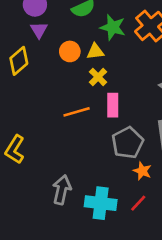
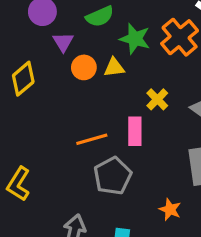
purple triangle: (39, 30) -> (63, 42), moved
yellow cross: (98, 77) -> (157, 99), moved
gray pentagon: (128, 143) -> (113, 176), moved

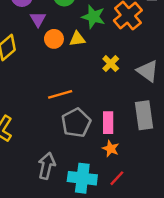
pink rectangle: (135, 131) -> (108, 123), moved
orange star: (170, 209) -> (111, 149), moved

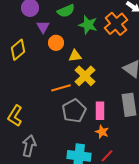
yellow triangle: (77, 39) -> (75, 56), moved
yellow cross: (111, 64) -> (85, 76), moved, size x1.5
gray arrow: (47, 166) -> (29, 146), moved

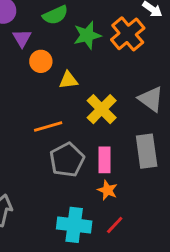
green star: (88, 25) -> (87, 35), turned -30
yellow cross: (85, 76) -> (102, 109), moved

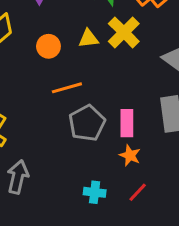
orange circle: (41, 61) -> (48, 46), moved
yellow cross: (102, 109) -> (124, 32), moved
cyan cross: (74, 225) -> (95, 192), size x0.6

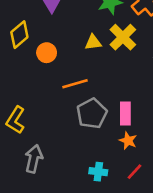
orange circle: (48, 46) -> (47, 53), moved

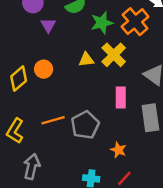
yellow diamond: (19, 35) -> (19, 79), moved
orange line: (75, 84) -> (53, 120), moved
pink rectangle: (125, 113) -> (121, 98), moved

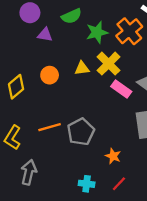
purple triangle: (48, 25) -> (45, 35), turned -49
orange circle: (44, 69) -> (50, 75), moved
pink rectangle: (121, 98) -> (121, 89), moved, turned -54

